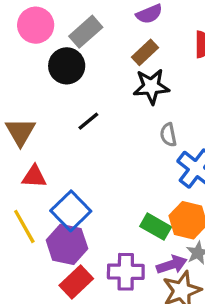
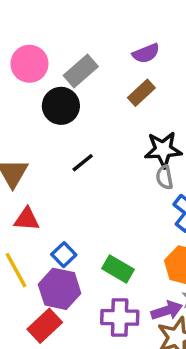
black star: (151, 86) -> (163, 150), moved
blue square: (71, 211) -> (64, 255), size x0.6
green rectangle: (156, 227) -> (118, 269), moved
red rectangle: (76, 282) -> (45, 326), moved

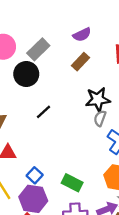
gray semicircle: (164, 177) -> (100, 118), turned 35

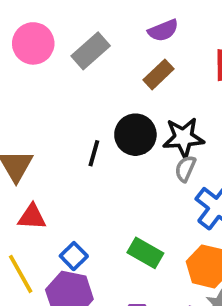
black circle: (26, 74) -> (135, 135), moved
black line: (44, 112) -> (94, 153), turned -35
green rectangle: (72, 183) -> (145, 253), moved

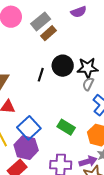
brown rectangle: (158, 74) -> (49, 33), moved
blue square: (74, 256) -> (29, 128), size x1.6

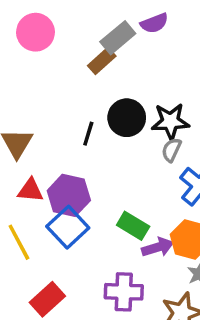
gray rectangle: (41, 21) -> (118, 38), moved
purple hexagon: (26, 148) -> (69, 195), moved
purple arrow: (88, 161) -> (158, 247), moved

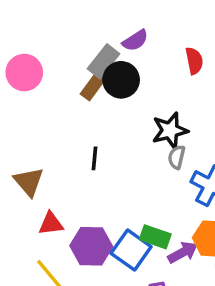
black circle: (127, 118) -> (121, 80), moved
purple hexagon: (69, 195) -> (91, 246), moved
blue square: (68, 227) -> (131, 250), moved

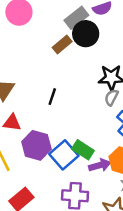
brown rectangle: (93, 87) -> (62, 44), moved
black line: (94, 158) -> (52, 97), moved

